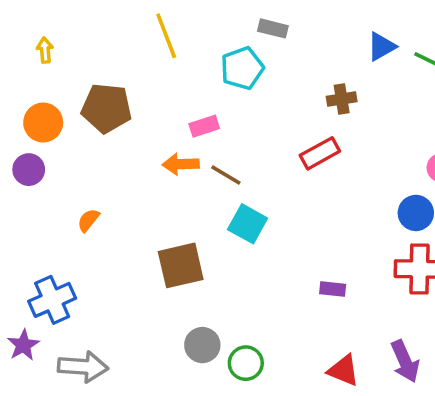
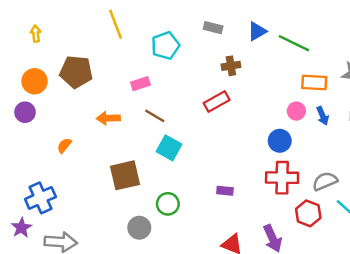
gray rectangle: (273, 28) -> (213, 28), moved
orange arrow: (181, 164) -> (108, 118), moved
green circle: (246, 363) -> (168, 204), moved

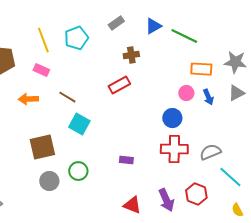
yellow line: (115, 24) -> (43, 40), moved
gray rectangle: (213, 28) -> (116, 23), turned -49
pink rectangle: (140, 84) -> (41, 70), moved, turned 42
red hexagon: (308, 213) -> (196, 194), moved
gray circle: (139, 228) -> (49, 181), moved

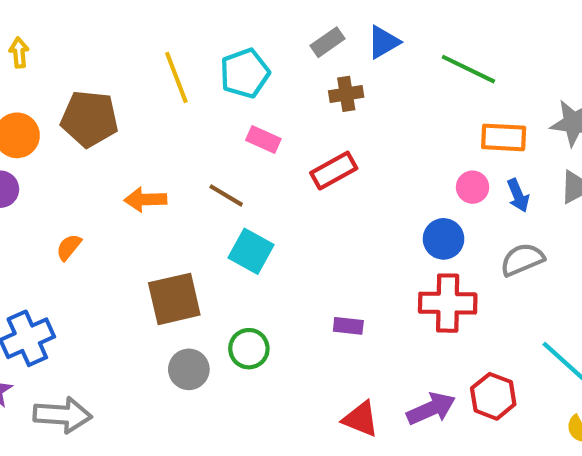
blue triangle: (153, 26) -> (383, 42), moved
brown cross: (131, 55) -> (346, 94), moved
pink rectangle: (41, 70) -> (263, 139), moved
gray semicircle: (210, 152) -> (522, 260), moved
purple arrow: (166, 200) -> (431, 409), turned -90

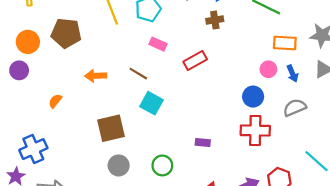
brown cross: (346, 94) -> (215, 20), moved
green circle: (249, 349) -> (162, 165), moved

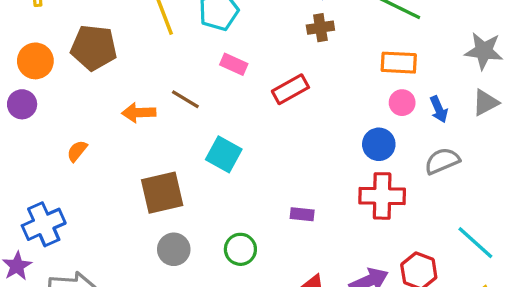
orange rectangle: (285, 43) -> (399, 63), moved
brown line: (138, 74) -> (185, 99), moved

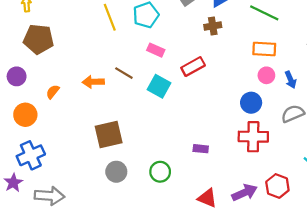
brown pentagon: (94, 48) -> (38, 39), moved
orange circle: (35, 61) -> (25, 115), moved
orange semicircle: (77, 151) -> (53, 92), moved
cyan square: (224, 154) -> (159, 86), moved

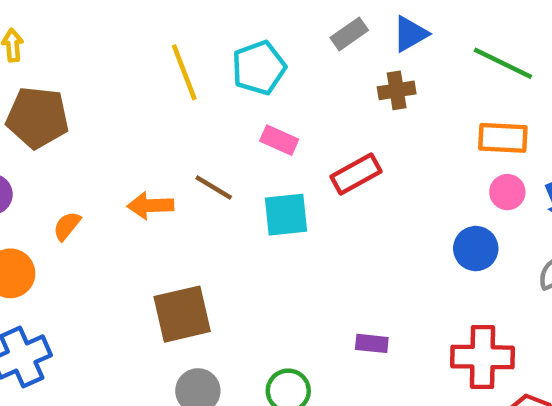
cyan square: (159, 86) -> (286, 215), turned -35
red cross: (253, 137) -> (483, 357), moved

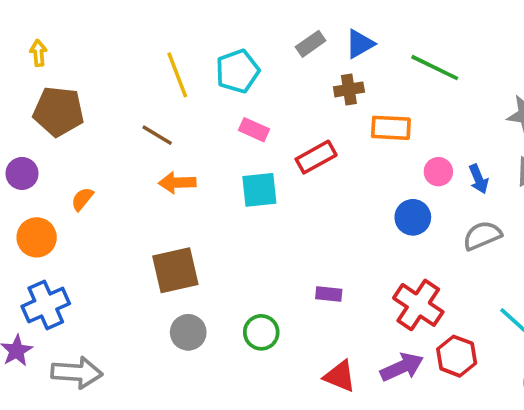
orange rectangle: (503, 138) -> (391, 128), moved
brown line: (214, 188) -> (157, 135), moved
orange arrow: (150, 206) -> (177, 183), moved
red cross: (483, 357) -> (418, 305), turned 33

